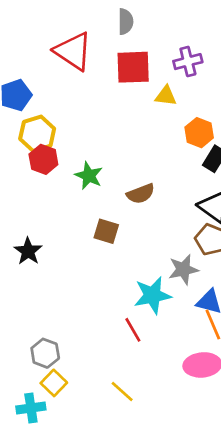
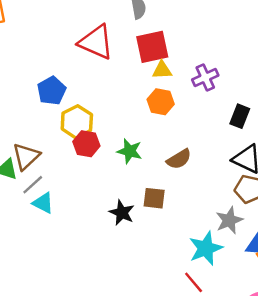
purple cross: (188, 62) -> (205, 78), moved
yellow triangle: (166, 96) -> (162, 70), moved
orange hexagon: (199, 133) -> (161, 102), moved
black star: (28, 251) -> (122, 213), moved

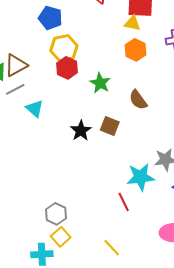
yellow triangle: (162, 70) -> (132, 23), moved
blue pentagon: (52, 91) -> (50, 18), turned 30
brown semicircle: (179, 159) -> (138, 100), turned 70
cyan triangle: (43, 203) -> (35, 109), moved

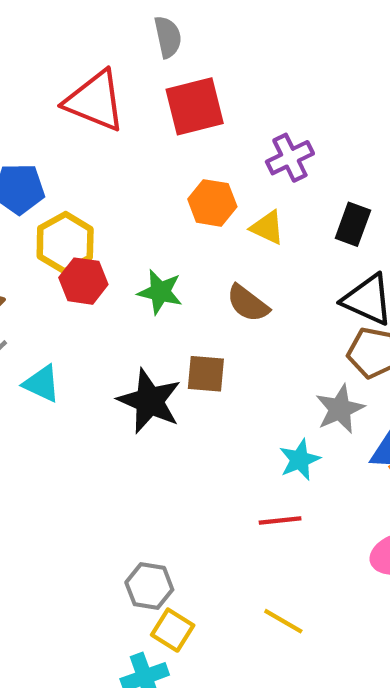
yellow triangle: (132, 23) -> (267, 228), moved, turned 30
black star: (81, 131) -> (149, 401), size x1.4
cyan star: (141, 177) -> (300, 460), size x0.7
red line: (124, 202) -> (280, 521), turned -54

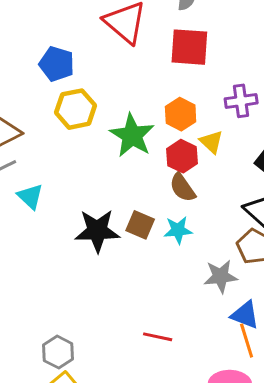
red hexagon: (83, 281) -> (182, 156), moved
green star: (160, 292) -> (132, 135), moved, size x1.4
black star: (149, 401) -> (97, 231), turned 30
cyan star: (300, 460) -> (178, 230), moved

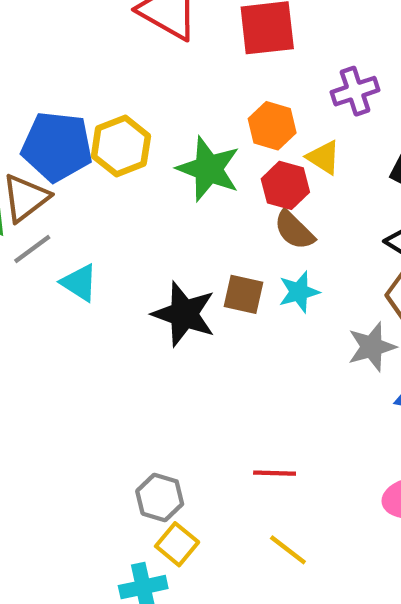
blue pentagon: (57, 64) -> (57, 146), moved, size x1.4
black star: (97, 231) -> (184, 314), turned 30
red line: (158, 337) -> (275, 473), moved

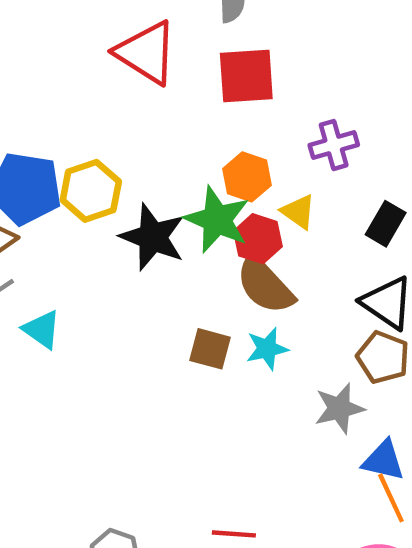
green star: (209, 169) -> (217, 220), moved
brown semicircle: (294, 230) -> (265, 285), size x1.4
black star: (184, 314) -> (153, 237), moved

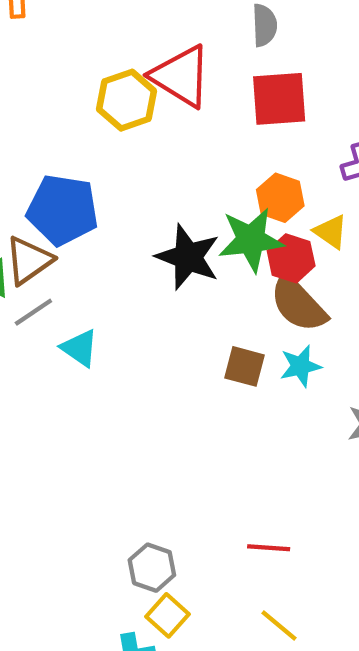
yellow hexagon: (91, 191) -> (127, 100), moved
green star: (217, 220) -> (251, 240), turned -30

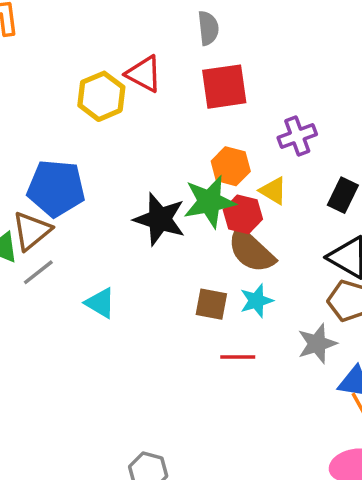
red triangle: (181, 76) -> (144, 74), size x0.7
cyan triangle: (80, 348) -> (100, 303), moved
red line: (269, 548) -> (238, 357), moved

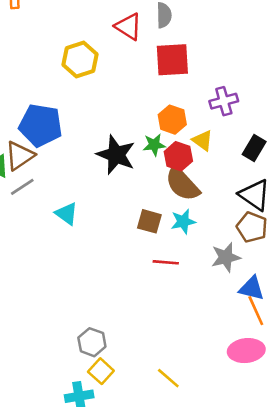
red triangle: (144, 74) -> (128, 27), moved
green star: (209, 202) -> (154, 145), size x0.6

